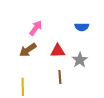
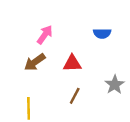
gray star: (80, 60) -> (115, 85), moved
brown line: (60, 77) -> (75, 96), turned 32

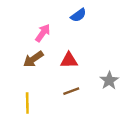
blue semicircle: (102, 33) -> (78, 15), moved, turned -35
brown line: (75, 96) -> (71, 91), turned 42

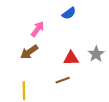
red triangle: (69, 60) -> (71, 58), moved
gray star: (109, 80) -> (96, 54), moved

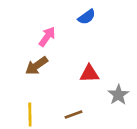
gray star: (96, 54) -> (118, 95), moved
brown line: (63, 80) -> (74, 115), moved

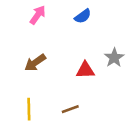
pink arrow: (47, 37) -> (38, 15), moved
gray star: (118, 95) -> (114, 58), moved

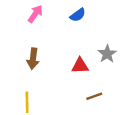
brown arrow: (35, 63) -> (33, 59), turned -48
brown line: (70, 109) -> (94, 96), moved

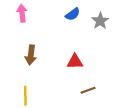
pink arrow: (35, 14) -> (22, 13), moved, turned -42
gray star: (107, 54) -> (100, 21), moved

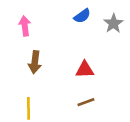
pink arrow: (22, 13) -> (25, 26), moved
brown line: (88, 90) -> (86, 102), moved

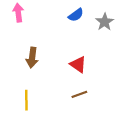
pink arrow: (25, 26) -> (18, 13), moved
red triangle: (85, 70) -> (78, 64), turned 36

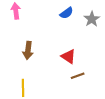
brown line: (79, 94) -> (78, 76), moved

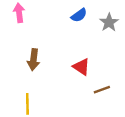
brown line: (78, 76) -> (102, 90), moved

